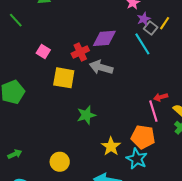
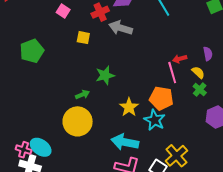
yellow square: (64, 78) -> (83, 38), size x0.6
green arrow: (15, 154) -> (82, 95), moved
yellow circle: (60, 162) -> (78, 121), size x1.5

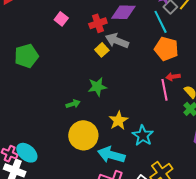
yellow square: (83, 38) -> (102, 50), moved, turned 32
orange pentagon: (161, 98) -> (166, 49), moved
yellow circle: (78, 121) -> (83, 135), moved

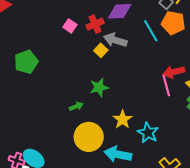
pink square: (61, 19) -> (70, 26), moved
cyan line: (161, 22) -> (151, 31), moved
orange pentagon: (166, 49) -> (173, 23), moved
red arrow: (173, 77) -> (174, 72), size x1.5

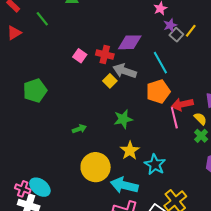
orange pentagon: (173, 23) -> (158, 92), moved, turned -30
red cross: (95, 24) -> (105, 55), turned 36
green star: (99, 87) -> (123, 119), moved
green arrow: (76, 106) -> (79, 129), moved

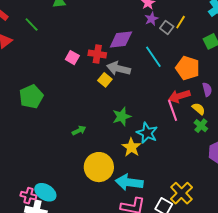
purple star: (170, 25) -> (151, 19), moved
orange pentagon: (158, 92) -> (188, 68), moved, turned -30
cyan star: (155, 164) -> (147, 133), moved

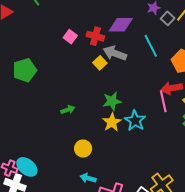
yellow star: (131, 147) -> (112, 122), moved
yellow circle: (99, 167) -> (83, 149), size x0.6
cyan arrow: (129, 182) -> (88, 178), moved, size x0.6

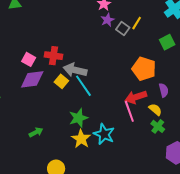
purple diamond: (121, 25) -> (32, 79), moved
cyan line: (151, 46) -> (83, 86), moved

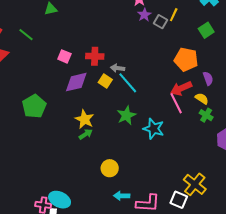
pink square: (29, 59) -> (64, 56), moved
gray arrow: (75, 70) -> (118, 68), size x0.6
yellow star: (81, 139) -> (84, 119), moved

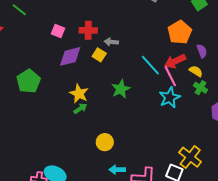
orange pentagon: (186, 59) -> (180, 32), turned 30
cyan line: (128, 83) -> (150, 65), moved
cyan star: (154, 129) -> (170, 98), moved, turned 30

